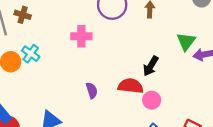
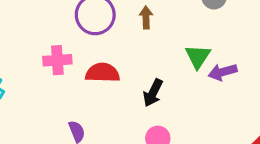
red semicircle: (131, 86) -> (103, 73), moved

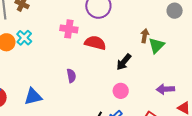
brown arrow: (146, 17) -> (145, 36), moved
purple arrow: (223, 72) -> (165, 89), moved

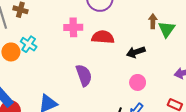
black arrow: (124, 62) -> (136, 52), turned 42
purple semicircle: (71, 76) -> (84, 75), size x1.5

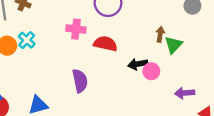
pink circle: (138, 82) -> (151, 71), moved

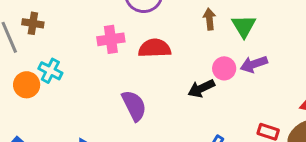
brown arrow: (160, 34) -> (209, 19), moved
black arrow: (138, 64) -> (201, 88), moved
purple arrow: (185, 93) -> (254, 64), moved

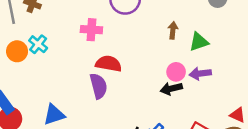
green triangle: (244, 26) -> (199, 42), turned 30
red semicircle: (155, 48) -> (109, 64), moved
black arrow: (201, 88) -> (171, 89), moved

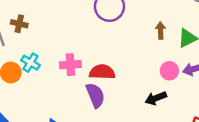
pink cross: (91, 30) -> (70, 65), moved
black arrow: (171, 89) -> (156, 98), moved

